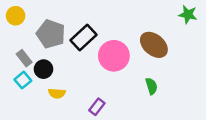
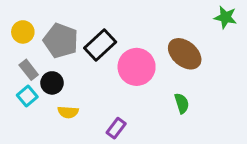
yellow circle: (16, 16) -> (23, 32), moved

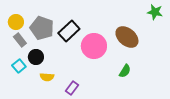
gray rectangle: (29, 70) -> (20, 40), moved
green semicircle: (182, 103) -> (125, 71), turned 48
purple rectangle: (116, 128) -> (72, 88), moved

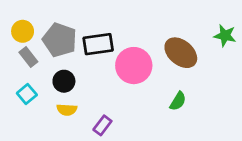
green star: (155, 12) -> (225, 36), moved
black rectangle: (69, 31) -> (98, 44), turned 35
black circle: (36, 57) -> (64, 81), moved

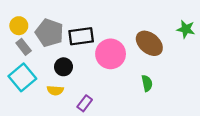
black circle: (64, 81) -> (63, 67), moved
cyan square: (27, 94) -> (22, 77), size x1.6
green semicircle: (178, 101) -> (147, 83), turned -42

